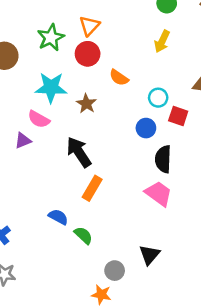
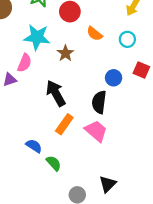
cyan circle: (158, 98) -> (127, 39), moved
pink semicircle: (39, 119) -> (24, 63), turned -102
black semicircle: (163, 159) -> (99, 102), moved
pink trapezoid: (159, 194) -> (96, 131), moved

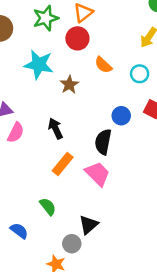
pink semicircle: (24, 63) -> (16, 133), moved
black arrow: (56, 93) -> (55, 129), size x0.7
blue semicircle: (34, 146) -> (19, 231), moved
black triangle: (108, 184) -> (89, 225), moved

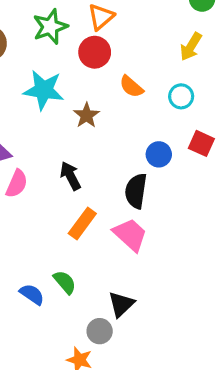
blue semicircle: (19, 231) -> (32, 294), moved

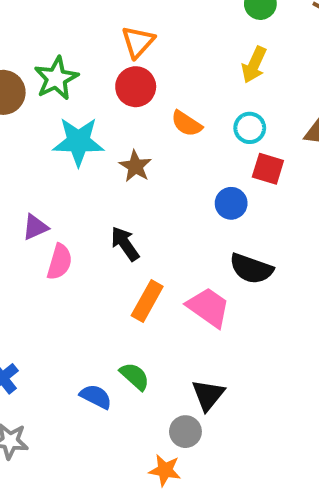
green star: (50, 27) -> (56, 78), moved
red square: (201, 143) -> (268, 169), moved
black semicircle: (136, 191) -> (251, 269), moved, turned -72

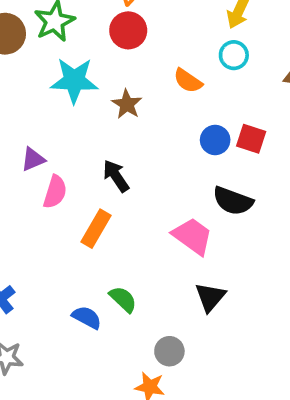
orange semicircle: (187, 124) -> (188, 81), moved
cyan circle: (250, 128) -> (234, 55), moved
red square: (268, 169) -> (251, 139), moved
orange rectangle: (147, 301) -> (96, 229), moved
black triangle: (208, 395) -> (210, 297), moved

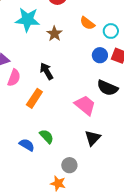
cyan circle: (234, 55) -> (111, 31), moved

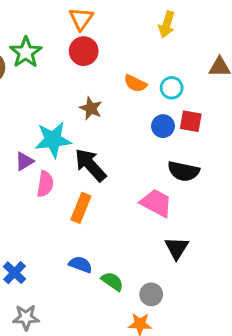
cyan star: (27, 20) -> (53, 140), moved
black arrow: (47, 71) -> (90, 165), size x1.4
green semicircle: (47, 136) -> (112, 281), moved
blue semicircle: (27, 145) -> (80, 264), moved

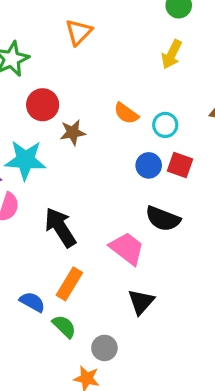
red circle: (84, 51) -> (43, 105), moved
brown star: (91, 108) -> (73, 132), turned 30
black arrow: (90, 165) -> (60, 227), moved
orange rectangle: (81, 208) -> (69, 284), moved

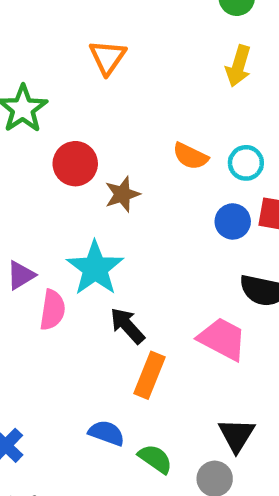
cyan star: (25, 160) -> (95, 268), moved, turned -30
black arrow: (60, 227) -> (127, 326), size x0.7
orange rectangle: (69, 284) -> (149, 375), moved
black triangle: (141, 302) -> (237, 435), moved

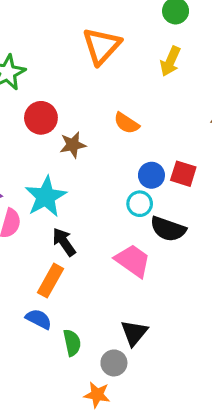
orange triangle: (108, 57) -> (102, 46), moved, size x1.4
cyan circle: (246, 163) -> (140, 204), moved
orange rectangle: (149, 375) -> (50, 281), moved
green semicircle: (155, 459) -> (72, 343), turned 36

